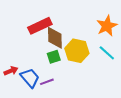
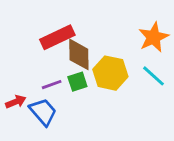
purple line: (47, 82) -> (52, 85), moved

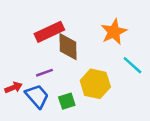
orange star: (153, 37) -> (114, 32), moved
yellow hexagon: (110, 73) -> (95, 84), moved
green square: (77, 82) -> (67, 101), moved

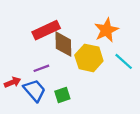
yellow hexagon: (95, 84) -> (89, 58), moved

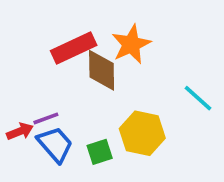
orange star: (106, 30) -> (131, 44), moved
yellow hexagon: (89, 58) -> (142, 133), moved
purple line: (41, 68) -> (46, 118), moved

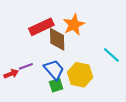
blue trapezoid: (55, 144) -> (54, 70), moved

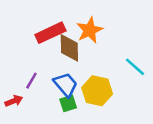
purple line: (26, 66) -> (31, 81), turned -40
red arrow: (11, 74) -> (14, 101), moved

